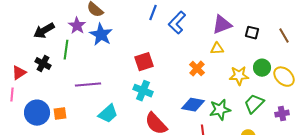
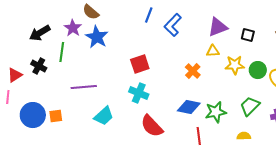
yellow star: (239, 76) -> (235, 65), moved

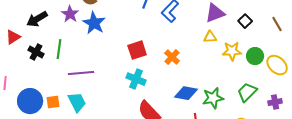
black square: (248, 35) -> (245, 21), turned 32
green line: (62, 52) -> (59, 49), moved
orange cross: (193, 71) -> (172, 57), moved
red triangle: (15, 75) -> (13, 37), moved
cyan trapezoid: (104, 116) -> (77, 102), moved, turned -75

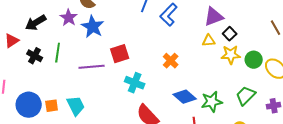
black square: (245, 21) -> (230, 34), moved
red square: (137, 50) -> (120, 54), moved
purple line: (81, 73) -> (92, 67), moved
blue diamond: (186, 93) -> (185, 97), turned 30

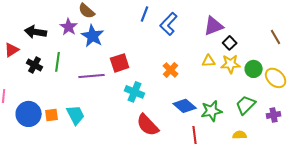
black arrow: (36, 23) -> (36, 32), turned 40
yellow triangle: (209, 41) -> (209, 61), moved

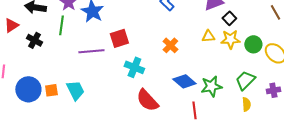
green line: (58, 62) -> (61, 25), moved
yellow semicircle: (240, 135) -> (246, 104), moved, turned 88

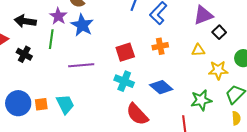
red square: (119, 38) -> (125, 52), moved
yellow star: (230, 39) -> (218, 70), moved
orange cross: (170, 45) -> (160, 46), moved, turned 35
blue diamond: (184, 81) -> (161, 87), moved

